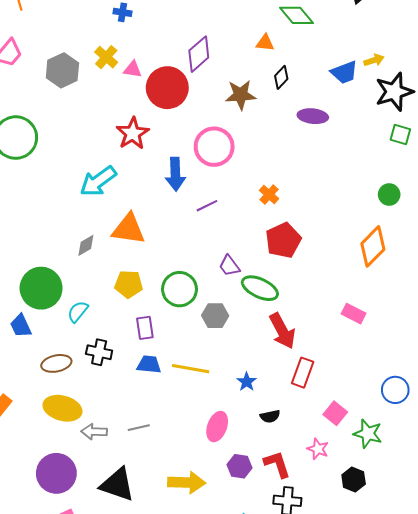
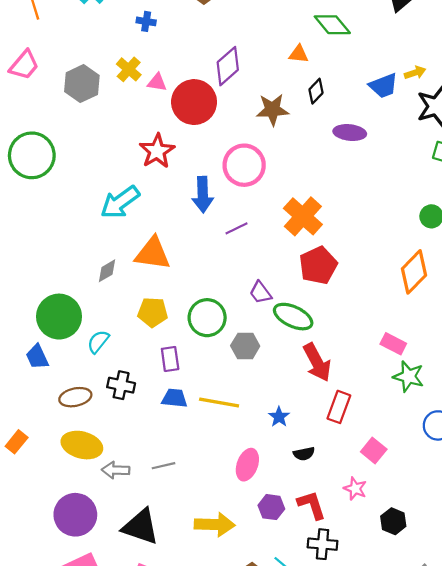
orange cross: (269, 195) -> (303, 216), size x1.8
green star: (368, 434) -> (409, 376), moved

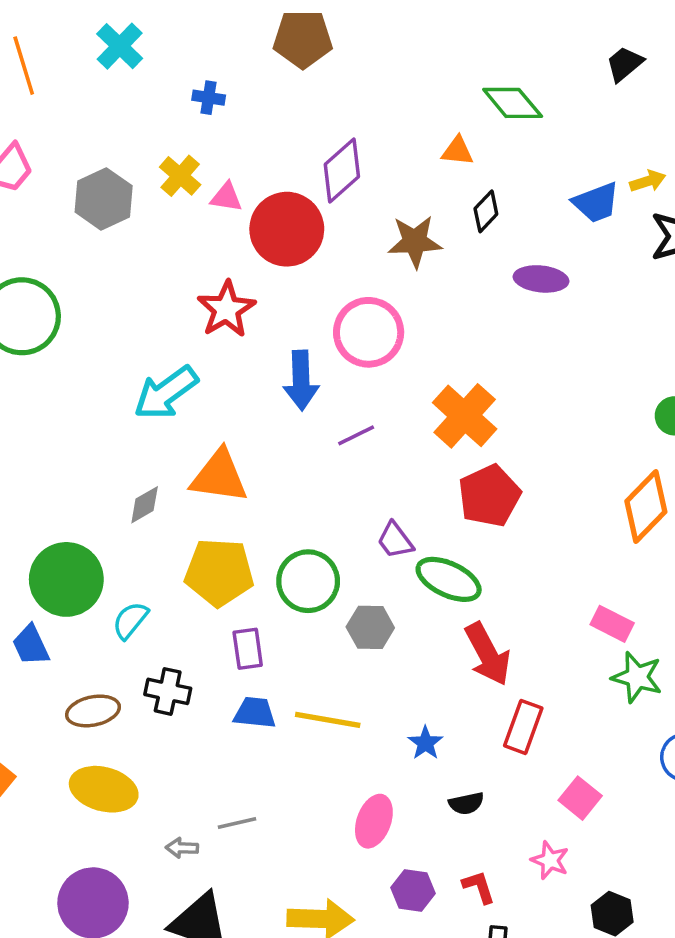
yellow pentagon: (153, 312) -> (219, 572), size x1.4
gray arrow: (116, 470) -> (182, 848), moved, size x0.7
red L-shape: (312, 505) -> (479, 887), size x0.7

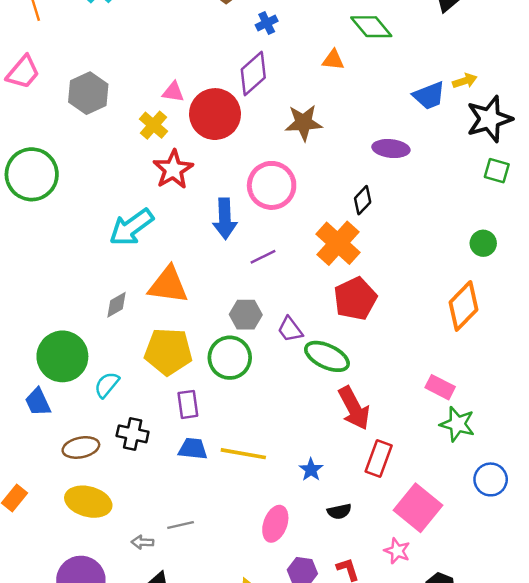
blue cross: (209, 98) -> (267, 23), moved, turned -35
yellow cross: (180, 176) -> (153, 125), moved
black diamond: (486, 211) -> (363, 200), moved
gray hexagon: (370, 627) -> (246, 315), moved
pink square: (580, 798) -> (418, 508), size x1.6

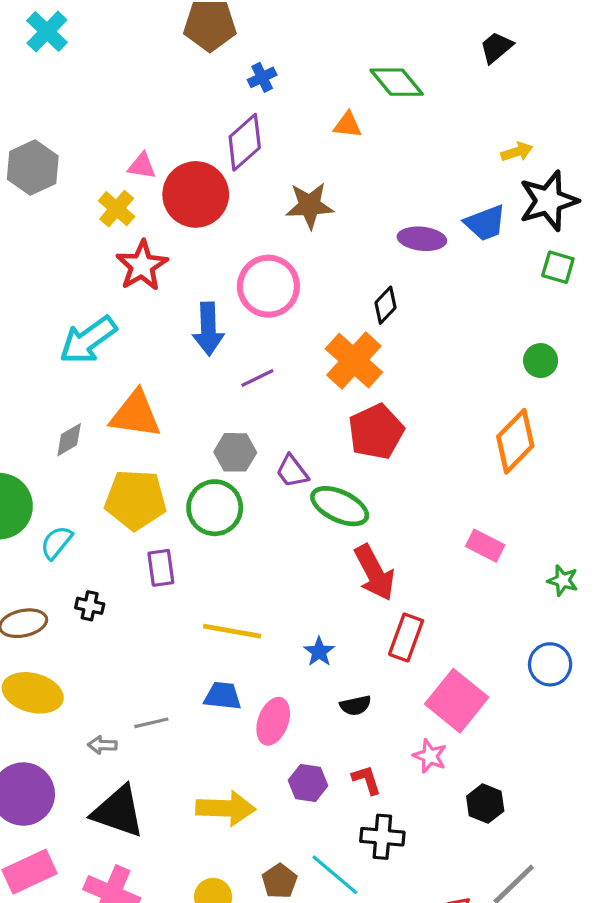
blue trapezoid: (429, 96) -> (485, 223), moved
green star: (457, 424) -> (563, 580), moved, size x0.7
black cross: (133, 434) -> (90, 606), size x0.7
blue trapezoid: (193, 449) -> (223, 696), moved

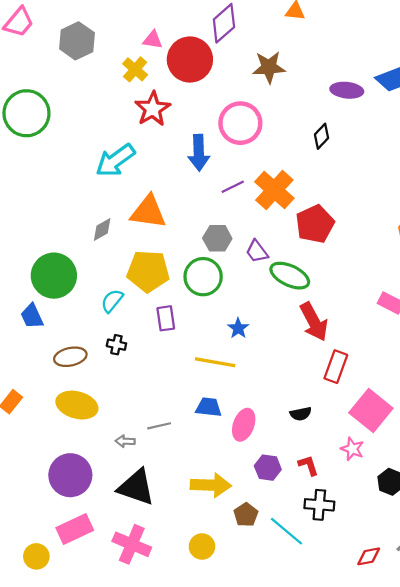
orange cross: (354, 361) -> (274, 190), moved
cyan semicircle: (56, 543) -> (112, 301), moved
blue star: (319, 652) -> (238, 328), moved
brown pentagon: (280, 881) -> (246, 515), moved

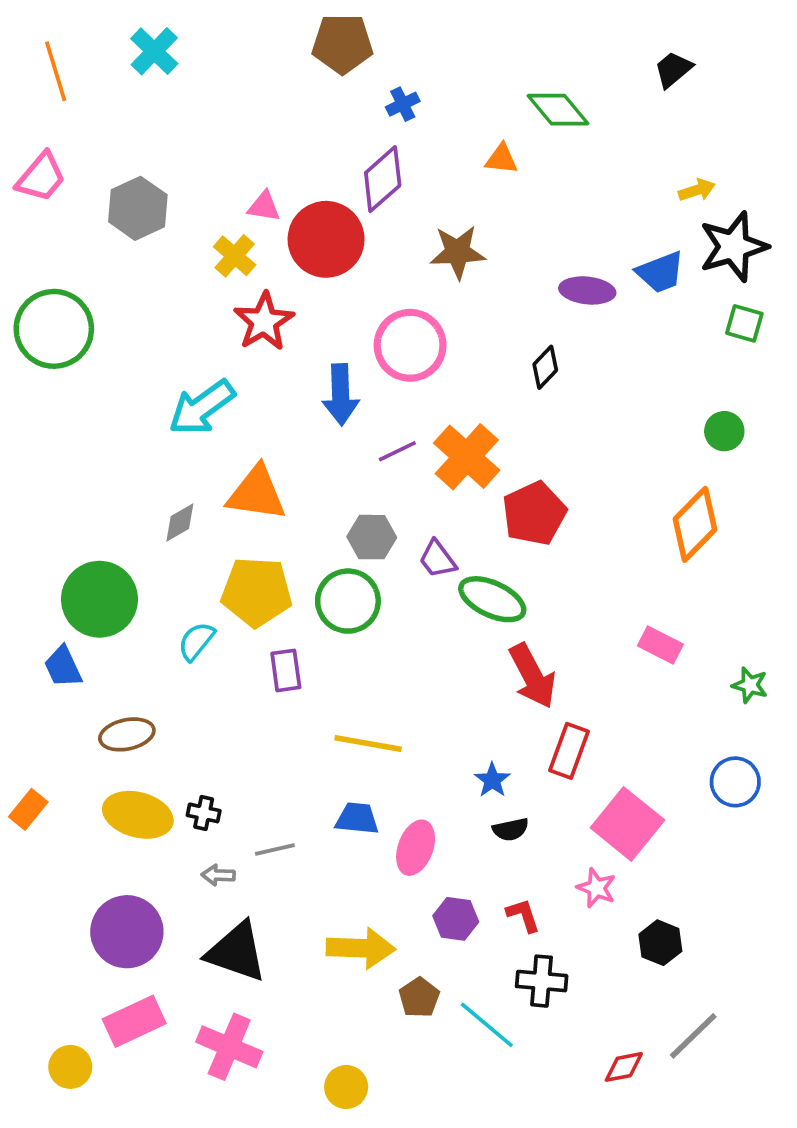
blue star: (238, 328) -> (492, 780), moved
black cross: (116, 345) -> (204, 813), moved
yellow circle: (202, 547) -> (346, 1087), moved

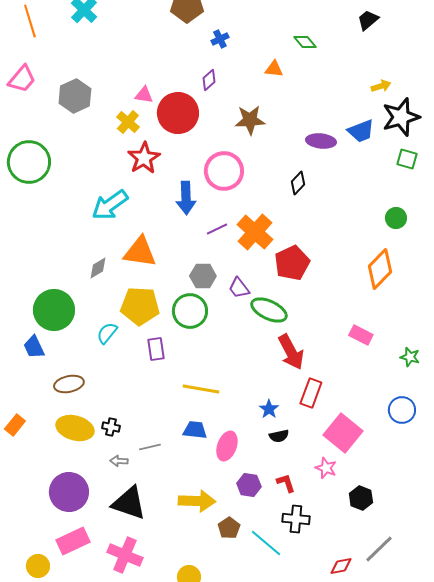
green diamond: (558, 110) -> (305, 42), size x0.7
purple diamond: (383, 179) -> (209, 80), size x0.6

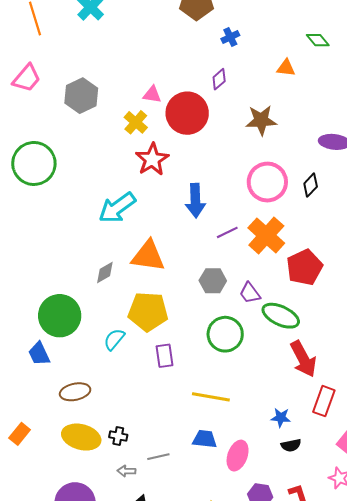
pink circle: (224, 171) -> (267, 182), moved
green circle: (190, 311) -> (225, 334), moved
blue star: (269, 409) -> (281, 417), turned -30

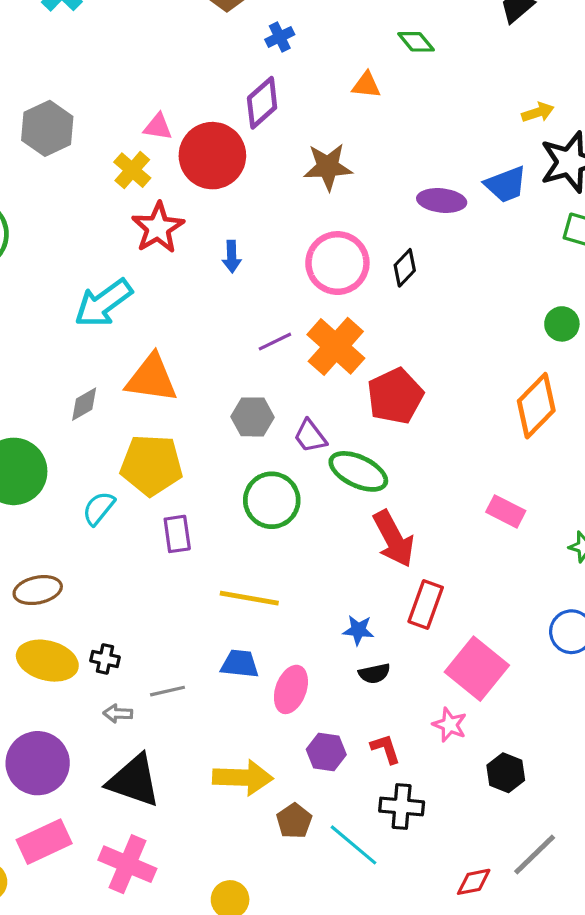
purple diamond: (219, 79) -> (262, 103), size x1.5
blue arrow: (195, 201) -> (232, 257), moved, size x0.6

